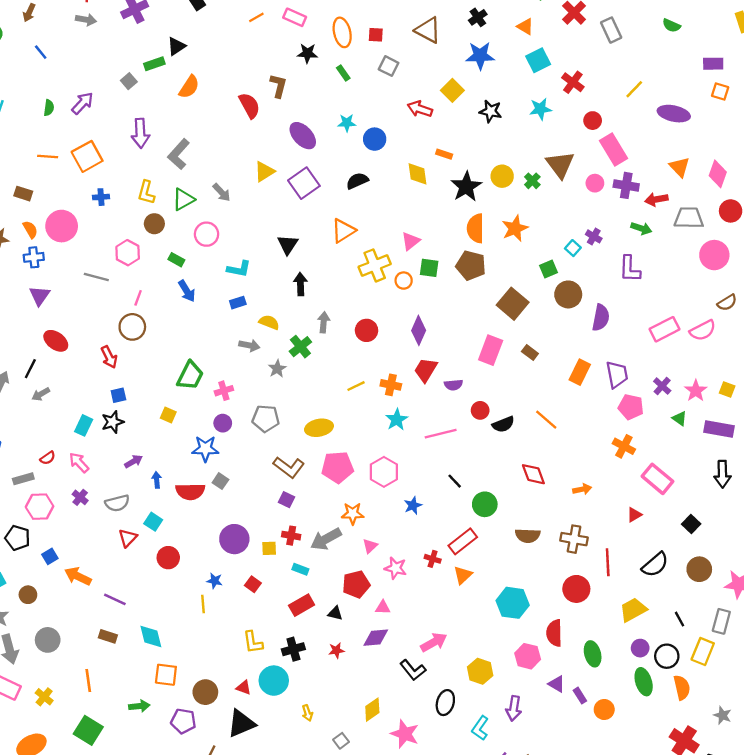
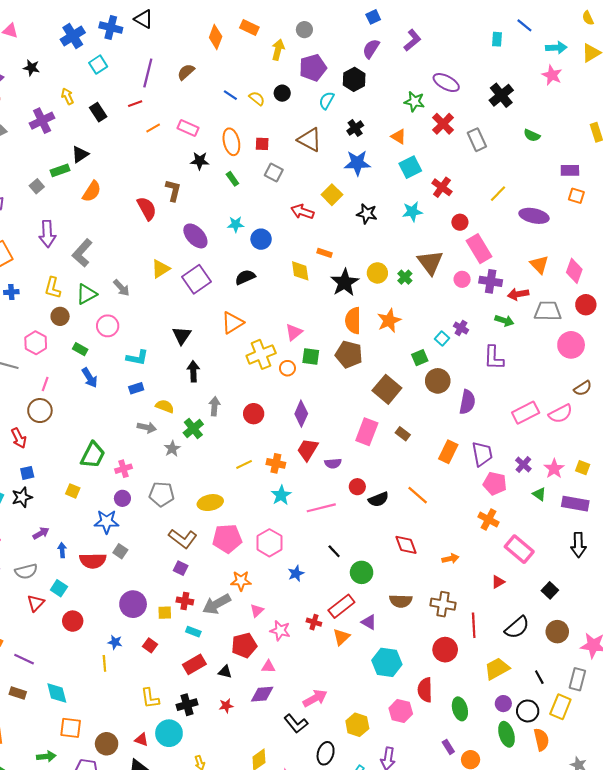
purple triangle: (557, 684) -> (369, 622), moved

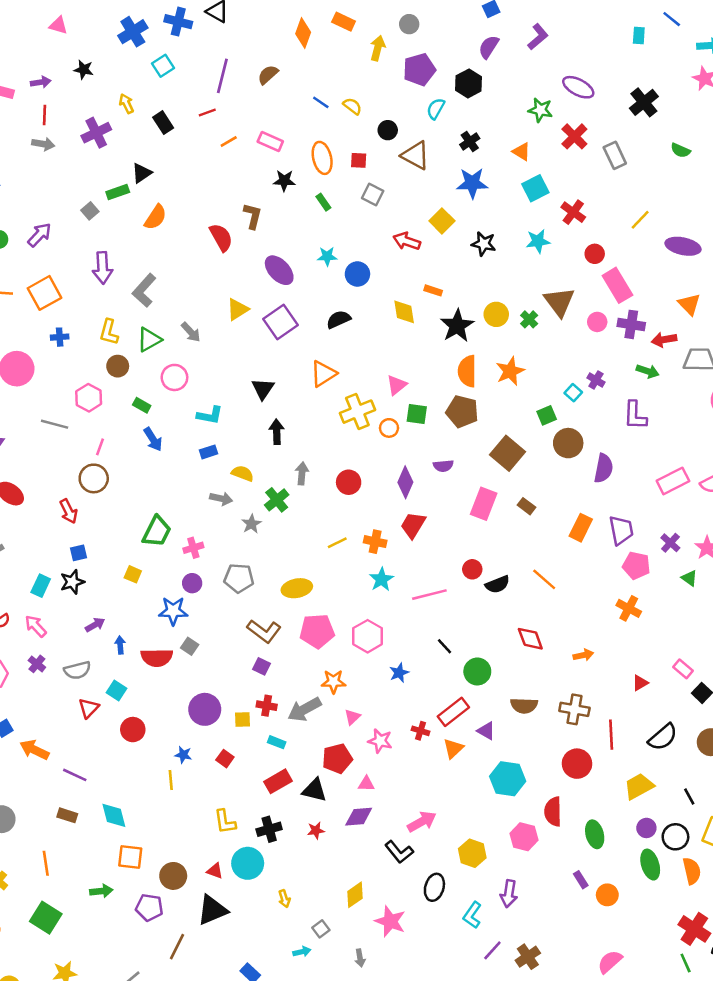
black circle: (282, 93) -> (388, 130), moved
purple semicircle: (333, 463) -> (443, 466), moved
pink rectangle: (519, 549) -> (683, 669), moved, size x0.6
black triangle: (225, 672) -> (315, 790), size x1.5

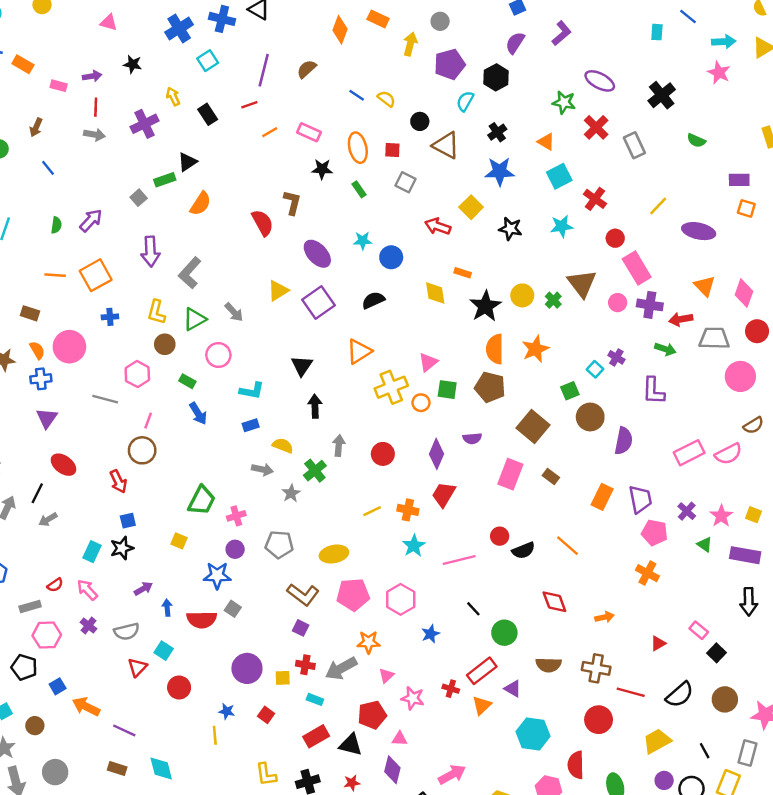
red line: (611, 735) -> (631, 692), turned -72
purple diamond: (359, 817) -> (392, 770), turned -72

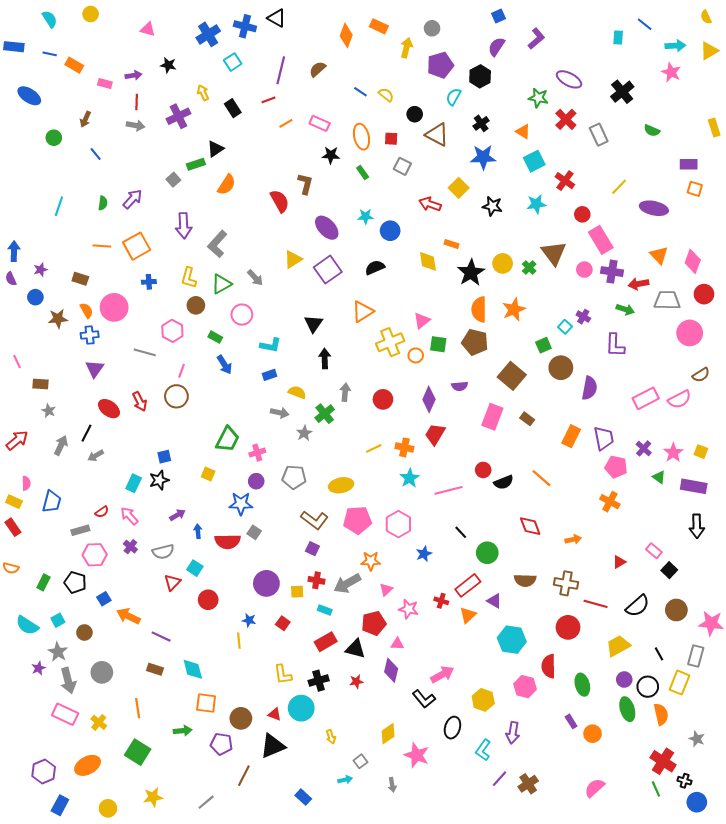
red arrow: (118, 481) -> (140, 401), moved

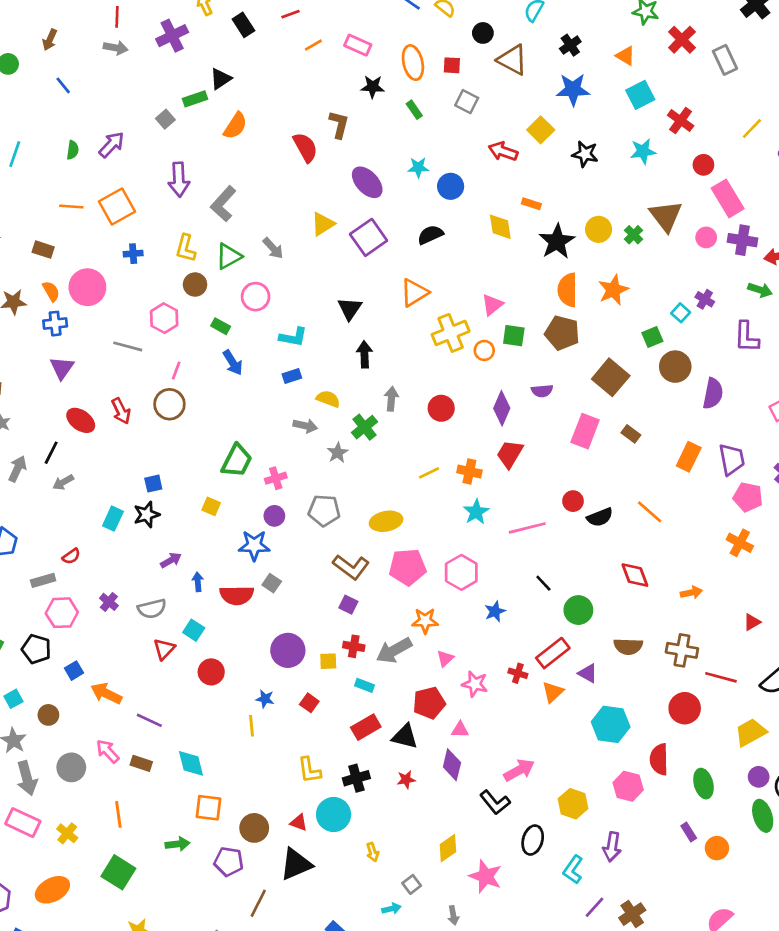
pink arrow: (129, 516) -> (108, 751), moved

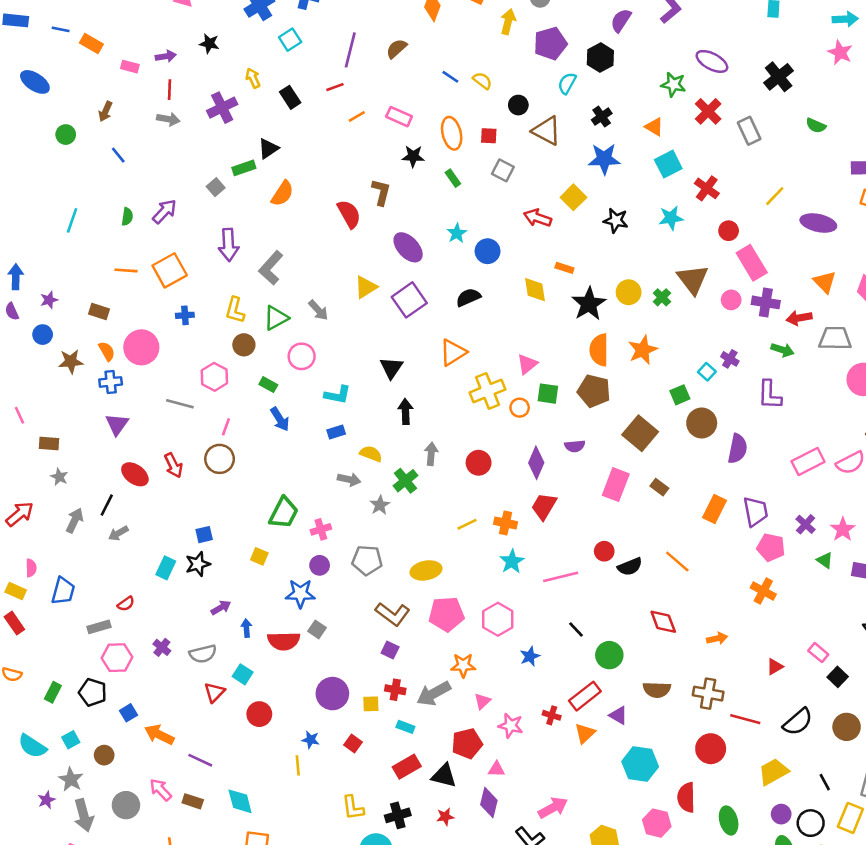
cyan star: (418, 167) -> (457, 233), turned -30

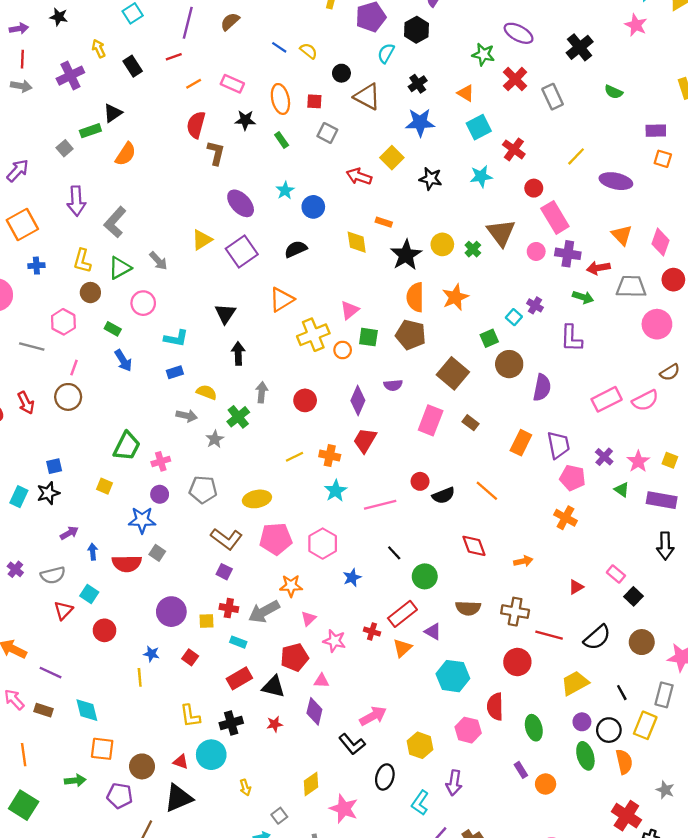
red semicircle: (349, 214) -> (196, 125), moved, turned -136

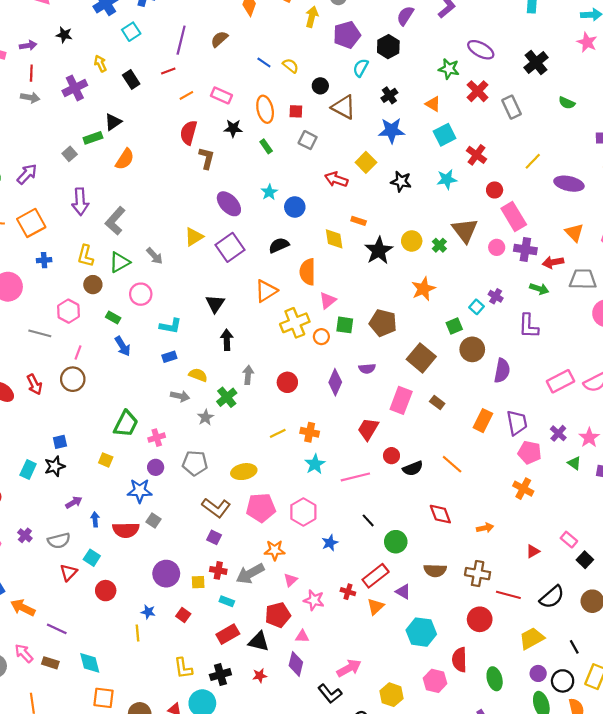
orange semicircle: (415, 297) -> (308, 272), moved
red trapezoid: (365, 440) -> (368, 429), moved

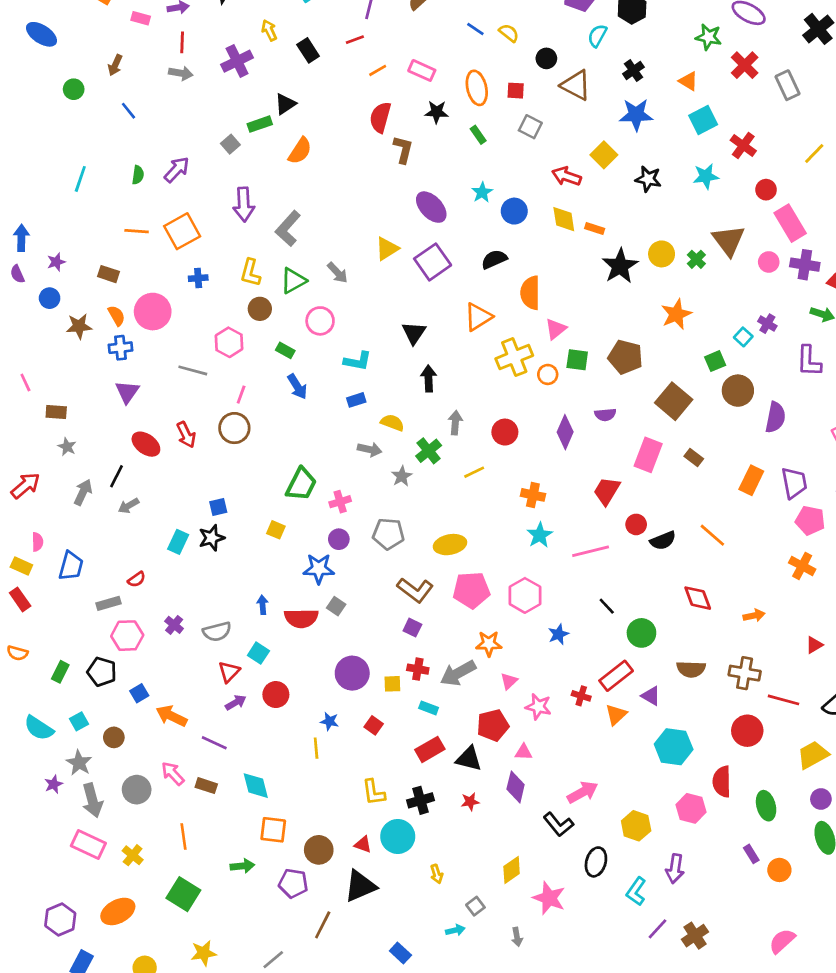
yellow diamond: (334, 239) -> (564, 219), moved
yellow line: (278, 433) -> (474, 472), moved
purple arrow: (74, 502) -> (236, 703), moved

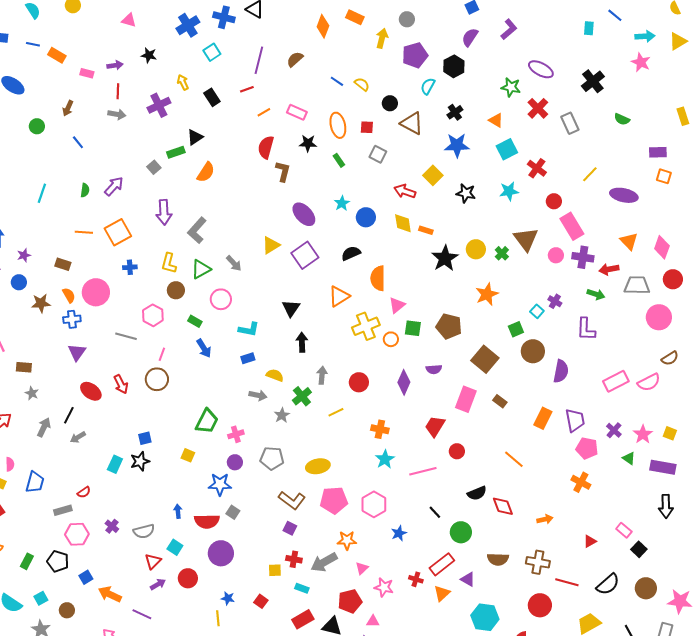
black semicircle: (663, 541) -> (477, 493), moved
purple circle: (352, 673) -> (221, 553), moved

